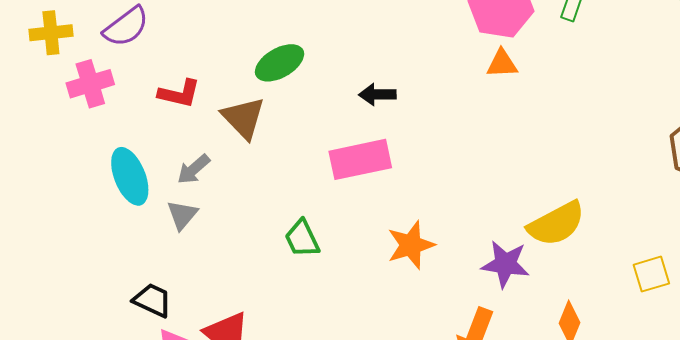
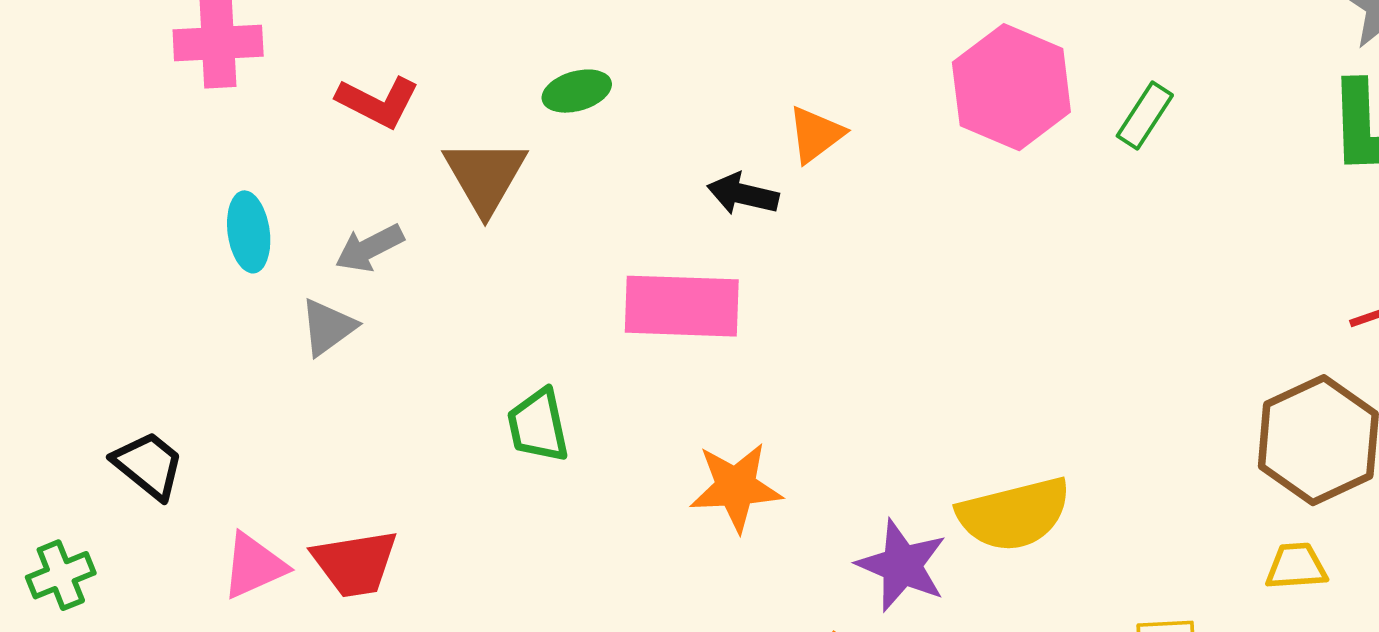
green ellipse: (280, 63) -> (577, 91), size x0.7
orange triangle: (502, 64) -> (816, 134), moved, turned -48
cyan ellipse: (130, 176) -> (249, 232), size x0.7
black trapezoid: (152, 300) -> (149, 465), moved

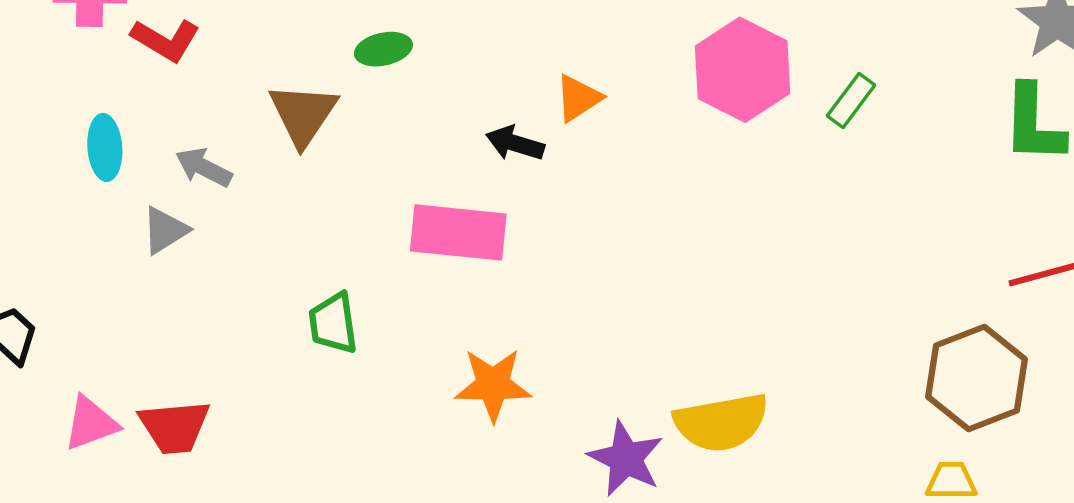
red L-shape: (378, 102) -> (166, 40), moved
gray arrow: (369, 248) -> (204, 167), turned 50

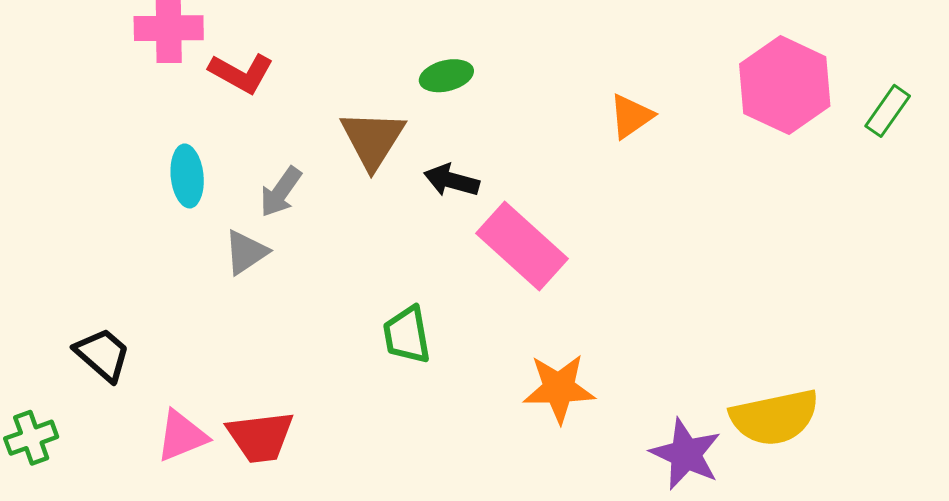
black arrow: (515, 143) -> (452, 180), moved
gray arrow: (204, 167) -> (281, 192), turned -80
pink rectangle: (458, 232) -> (522, 246), turned 38

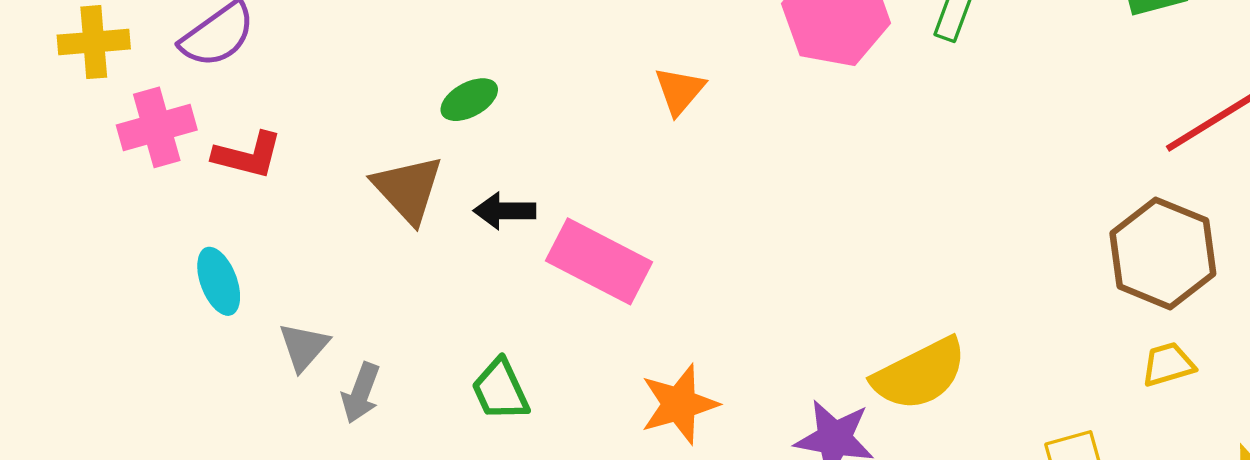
gray arrow: (281, 192) -> (361, 393), moved

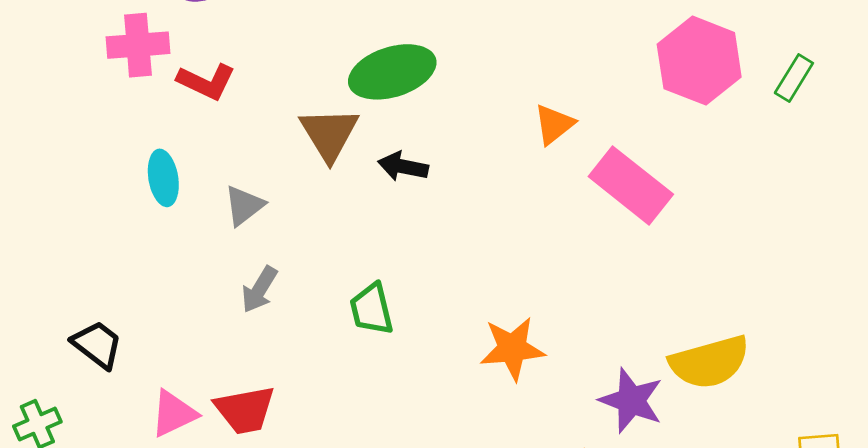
orange triangle: (680, 91) -> (554, 124), moved
green ellipse: (469, 100) -> (392, 72), size x1.8
pink rectangle: (599, 261) -> (631, 185), moved
gray triangle: (304, 347) -> (244, 206), moved

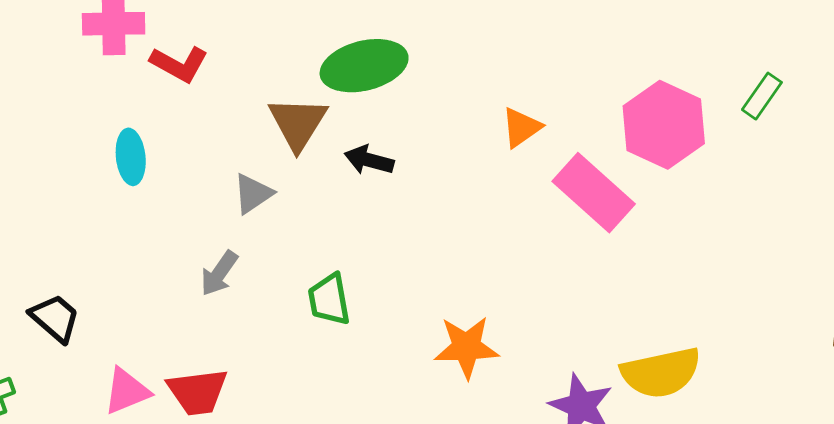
pink hexagon: (699, 61) -> (664, 125), moved
gray triangle: (244, 206) -> (253, 194), moved

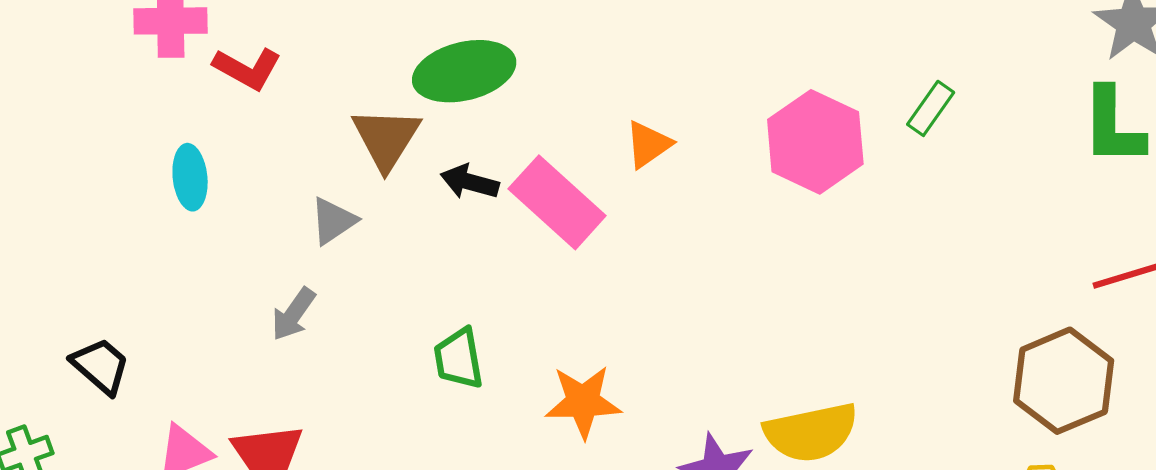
pink rectangle: (594, 193) -> (557, 202), moved
green trapezoid: (329, 299) -> (459, 359), moved

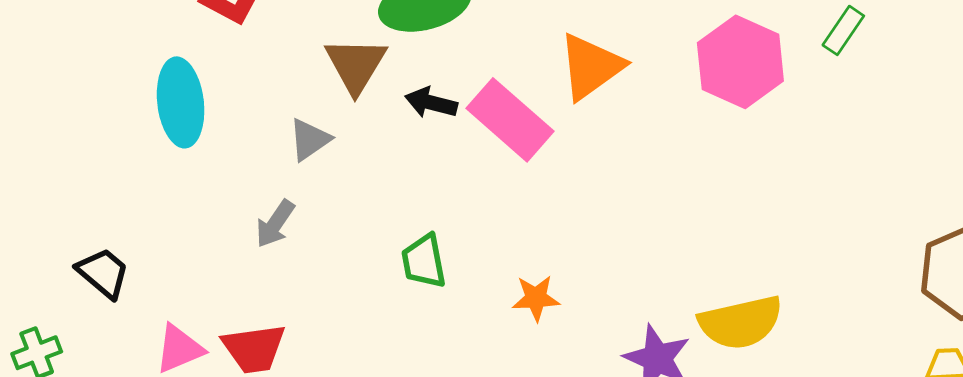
orange triangle: (648, 144) -> (591, 67), size x1.6
cyan ellipse: (190, 177) -> (181, 102), size x1.5
orange star: (583, 402) -> (536, 298), size x0.7

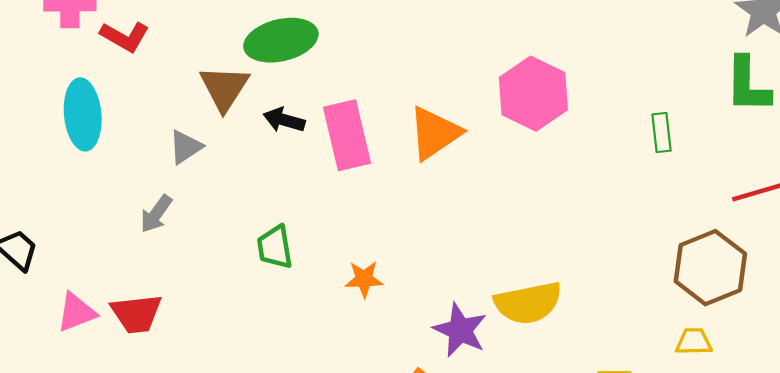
green rectangle: (843, 30) -> (662, 133), moved, turned -42
orange triangle: (591, 67) -> (435, 133), moved
pink rectangle: (510, 120) -> (347, 135), turned 34

